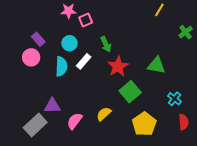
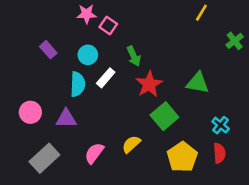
pink square: (86, 20) -> (108, 25), turned -32
pink circle: (31, 57) -> (30, 112), moved
purple triangle: (52, 106) -> (66, 119), moved
red semicircle: (184, 122) -> (219, 153), moved

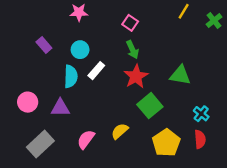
pink square: (108, 25) -> (130, 23), moved
green cross: (235, 41) -> (214, 21), moved
green arrow: (134, 56) -> (132, 50), moved

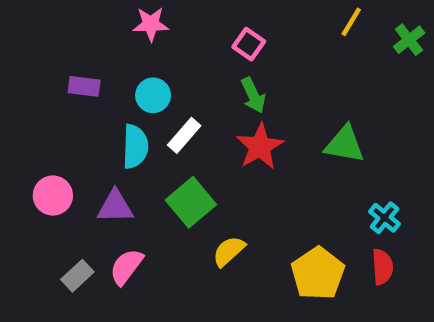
purple rectangle: (44, 45) -> (84, 86), turned -42
green square: (150, 106) -> (191, 202), moved
pink semicircle: (86, 139) -> (126, 267), moved
gray rectangle: (40, 144) -> (77, 276), size x0.6

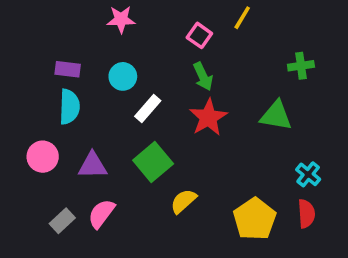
yellow line: (351, 22) -> (242, 18), moved
green cross: (409, 40) -> (301, 66), moved, turned 30
cyan semicircle: (135, 147) -> (69, 107), moved

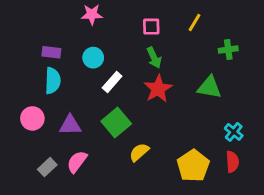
yellow line: (242, 18) -> (195, 23), moved
pink square: (199, 35) -> (151, 27), turned -36

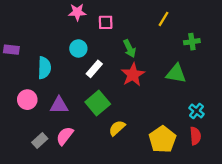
pink square: (151, 27) -> (106, 22), moved
purple rectangle: (51, 52) -> (11, 50), moved

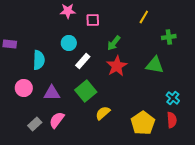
green arrow: (129, 48) -> (114, 43), turned 63

